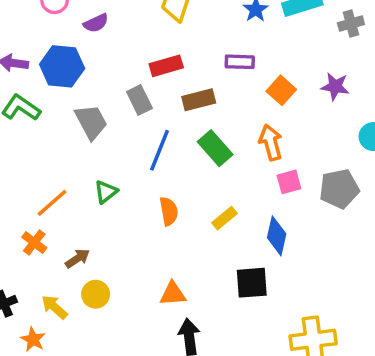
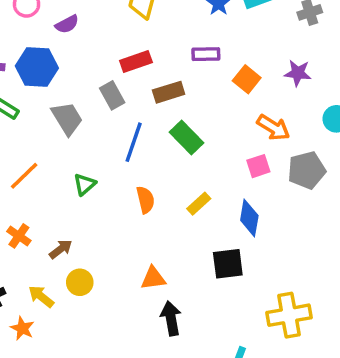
orange arrow: (271, 142) -> (273, 127), moved, turned 140
orange line: (52, 203) -> (24, 176), moved

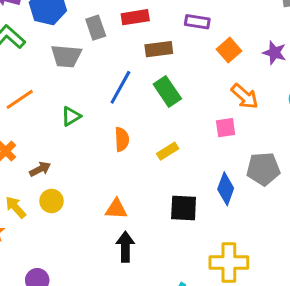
gray rectangle: (112, 95) -> (96, 28), moved
gray trapezoid: (67, 118) -> (66, 56), turned 116
gray pentagon: (307, 170) -> (263, 169), moved
blue diamond: (249, 218) -> (226, 189), moved

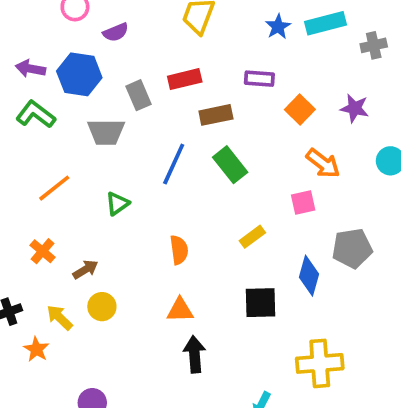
orange semicircle: (122, 139) -> (179, 250), moved
yellow rectangle: (168, 151) -> (252, 237), moved

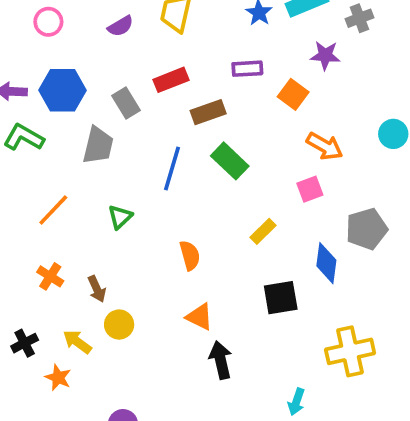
purple semicircle: (116, 32) -> (121, 26), moved
purple star: (355, 108) -> (325, 56), moved
gray trapezoid: (106, 132) -> (98, 145), turned -69
brown arrow: (85, 269) -> (97, 289), turned 105
orange triangle: (180, 310) -> (199, 317), turned 36

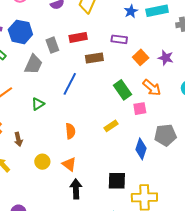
purple star: (325, 56) -> (166, 58), moved
green rectangle: (230, 161) -> (122, 90), moved
black square: (281, 298) -> (117, 181), moved
yellow circle: (119, 325) -> (42, 162), moved

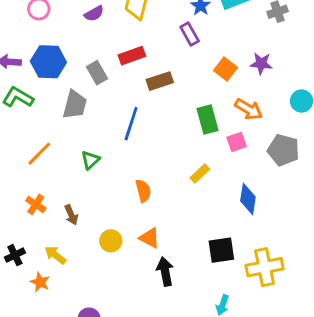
purple rectangle: (119, 39) -> (190, 34), moved, turned 63
green rectangle: (122, 90) -> (207, 119), turned 30
gray pentagon: (165, 135) -> (283, 150), moved, turned 30

